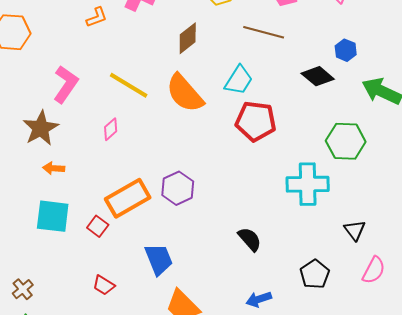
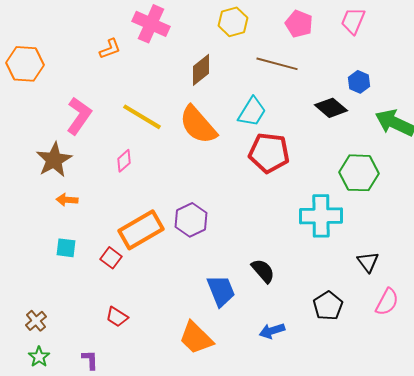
cyan square: (53, 216) -> (66, 248), size x0.6
blue trapezoid: (159, 259) -> (221, 291), moved

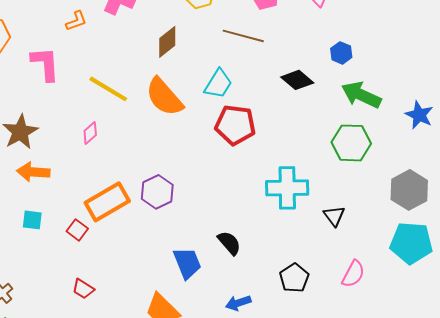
blue hexagon: (359, 82) -> (341, 53), moved
pink L-shape: (79, 116) -> (45, 64), moved, turned -39
green hexagon: (359, 173) -> (351, 143), moved
orange arrow: (67, 200) -> (33, 172), size x1.5
black triangle: (368, 262) -> (334, 216), moved

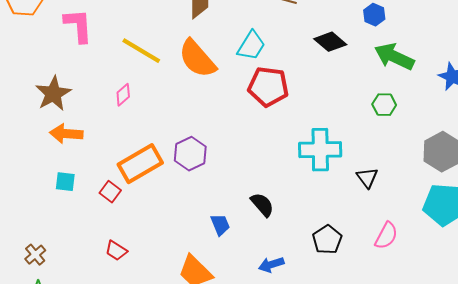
green hexagon: (351, 143) -> (384, 105), size x0.6
blue trapezoid: (187, 263) -> (220, 225), size x0.7

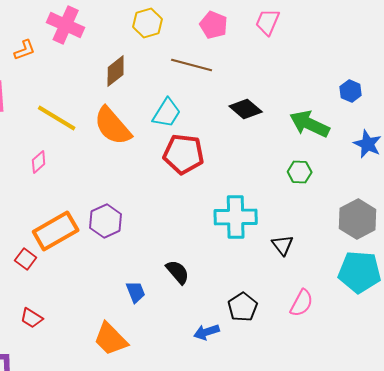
blue hexagon: (374, 15) -> (351, 91), moved
blue arrow: (271, 265) -> (207, 332), moved

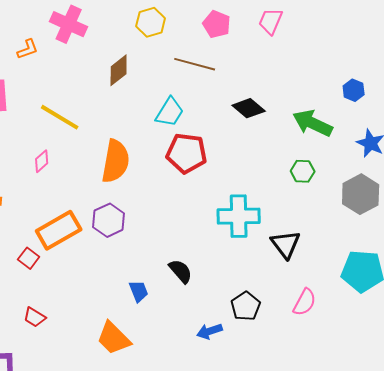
orange semicircle: (113, 126) -> (116, 161), moved, turned -129
gray hexagon: (358, 219) -> (361, 194), moved
black triangle: (283, 245) -> (286, 244), size x1.4

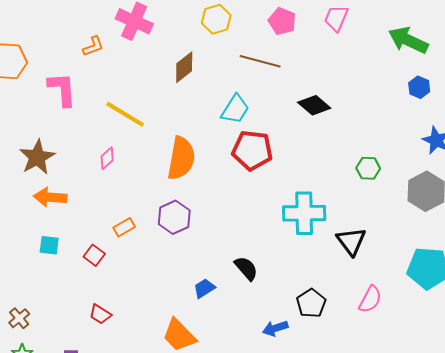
green arrow: (313, 123) -> (408, 40), moved
orange rectangle: (59, 230) -> (124, 227), size x0.5
blue trapezoid: (139, 291) -> (204, 288), turned -100

